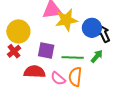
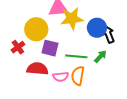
yellow circle: (18, 31) -> (36, 29), moved
pink semicircle: (58, 78) -> (61, 77), turned -49

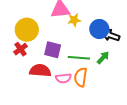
yellow star: (72, 19) -> (74, 20), size x0.6
yellow circle: (36, 29) -> (27, 30), moved
black arrow: (108, 34) -> (111, 35), turned -48

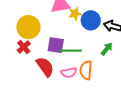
blue circle: (99, 29) -> (91, 20), moved
green line: (79, 58) -> (71, 51), moved
red semicircle: (40, 70) -> (45, 67), turned 55

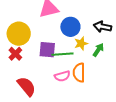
yellow star: (75, 14) -> (81, 43), moved
blue circle: (91, 20) -> (70, 27), moved
red semicircle: (45, 67) -> (27, 86), moved

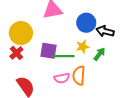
blue circle: (70, 27) -> (86, 23), moved

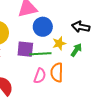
blue circle: (86, 23) -> (43, 27), moved
pink semicircle: (62, 78) -> (40, 76), turned -56

